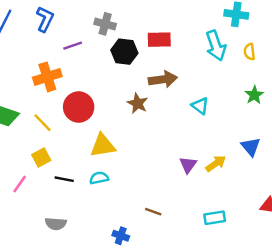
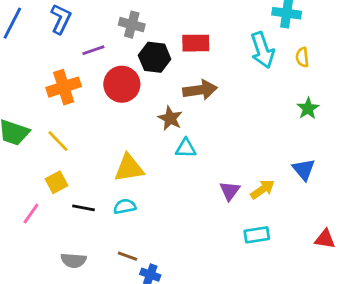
cyan triangle: (200, 106) -> (186, 148), moved, turned -36
red circle: (79, 107) -> (122, 84), moved
brown line: (153, 212) -> (128, 256), moved
cyan rectangle: (215, 218) -> (257, 235), moved

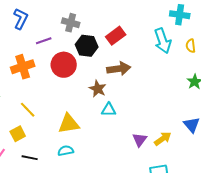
red rectangle: (196, 43) -> (116, 36), turned -36
yellow line: (58, 141) -> (28, 110), moved
black line: (83, 208) -> (30, 158), moved

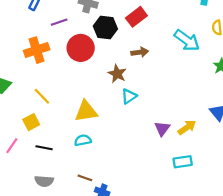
cyan arrow: (163, 41) -> (187, 40), moved, turned -35
brown arrow: (119, 69) -> (140, 52), size x0.7
cyan triangle: (109, 110) -> (129, 96), turned -35

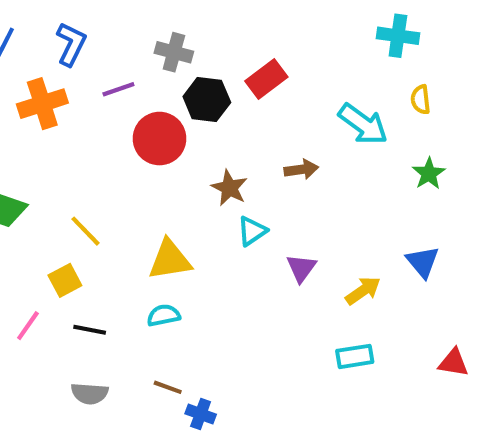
orange cross: (37, 50) -> (42, 104), moved
brown arrow: (140, 52) -> (301, 169), moved
purple triangle: (162, 128) -> (301, 268), moved

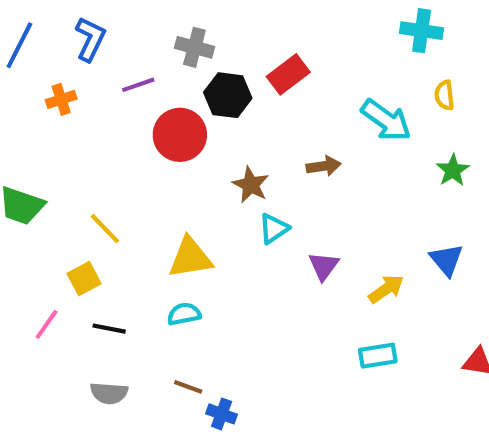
orange cross: (42, 104) -> (61, 99), size x0.6

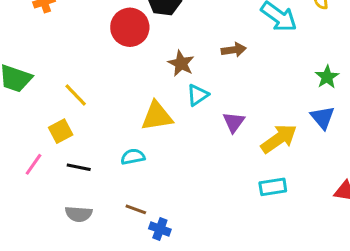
green star: (453, 170) -> (327, 77), moved
yellow triangle: (190, 258) -> (157, 116), moved
yellow arrow: (386, 289) -> (279, 139), size x1.4

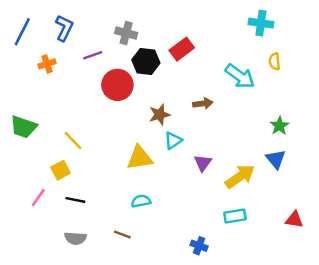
brown star: (181, 63) -> (160, 115), turned 30
cyan semicircle: (133, 157) -> (141, 201), moved
blue cross: (160, 229) -> (199, 246), moved

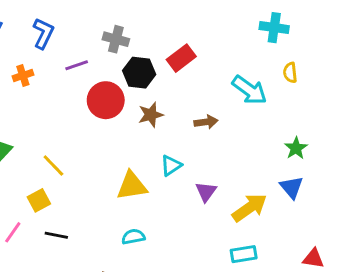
brown star: (160, 115) -> (151, 115), moved

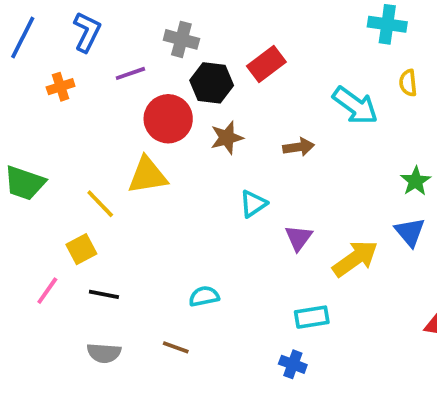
yellow triangle: (132, 186) -> (147, 175), moved
cyan rectangle: (244, 254) -> (312, 317), moved

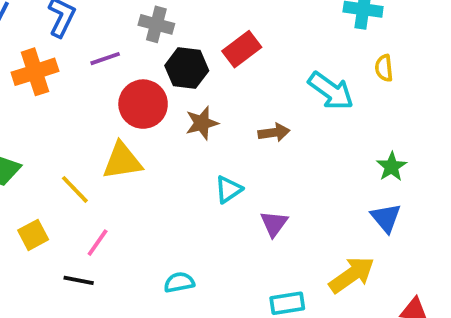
orange cross: (61, 87) -> (35, 72), size x1.6
yellow square: (81, 249) -> (33, 235), moved
yellow arrow: (355, 259) -> (352, 275), moved
pink line: (47, 291) -> (98, 243), moved

